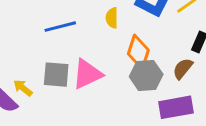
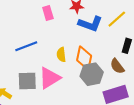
yellow semicircle: (112, 18) -> (61, 55), moved
brown semicircle: (183, 69) -> (117, 66), turned -70

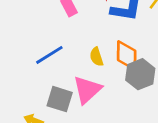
gray square: (27, 81) -> (60, 99), turned 30

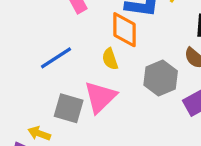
orange diamond: (127, 55) -> (125, 30), moved

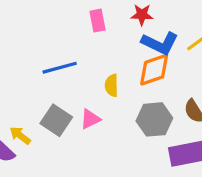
orange diamond: (125, 30) -> (154, 70), moved, turned 54
pink triangle: (100, 97) -> (90, 119), size x0.6

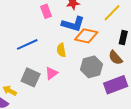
blue L-shape: (160, 43) -> (73, 24), moved
orange diamond: (154, 70) -> (86, 36), turned 40

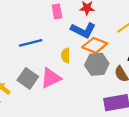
gray hexagon: (91, 67) -> (97, 64), moved
pink triangle: (52, 73) -> (51, 78), size x1.5

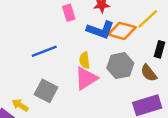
orange diamond: (95, 45) -> (122, 31), moved
pink triangle: (51, 78) -> (86, 78), moved

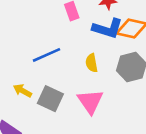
pink triangle: (86, 78) -> (90, 101), moved, turned -30
yellow arrow: (20, 105) -> (22, 91), moved

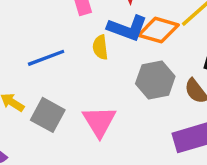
yellow semicircle: (92, 63) -> (100, 47), moved

